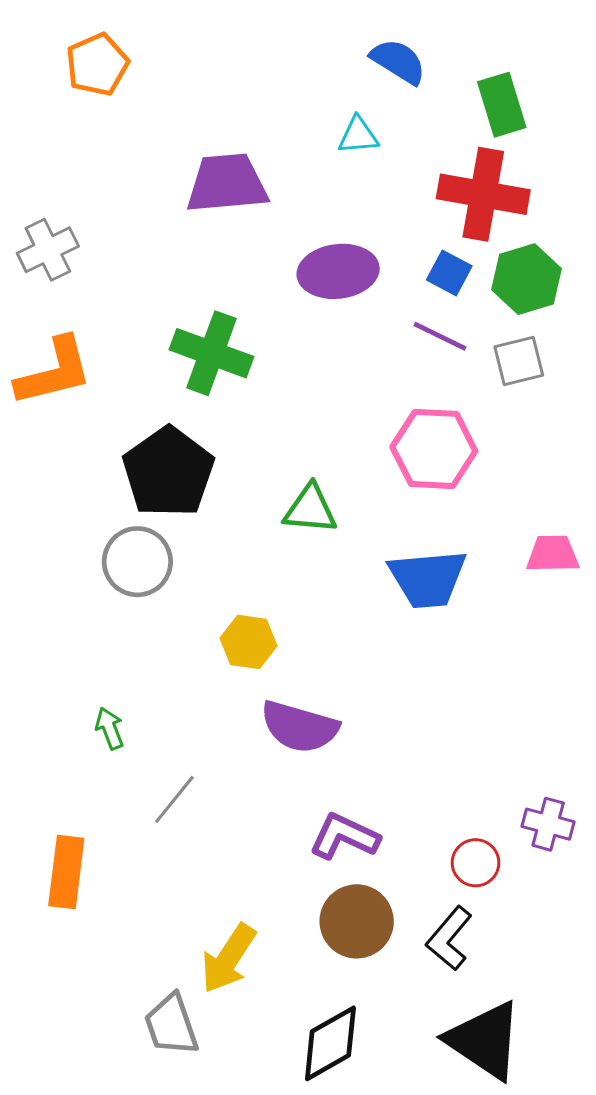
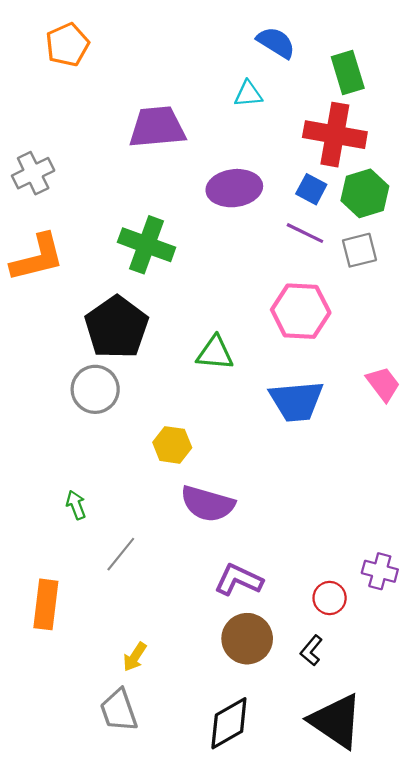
pink trapezoid: (553, 554) -> (383, 384), turned 54
black L-shape: (449, 938) -> (311, 650), size x0.7
yellow arrow: (228, 958) -> (135, 657), moved, size x0.6

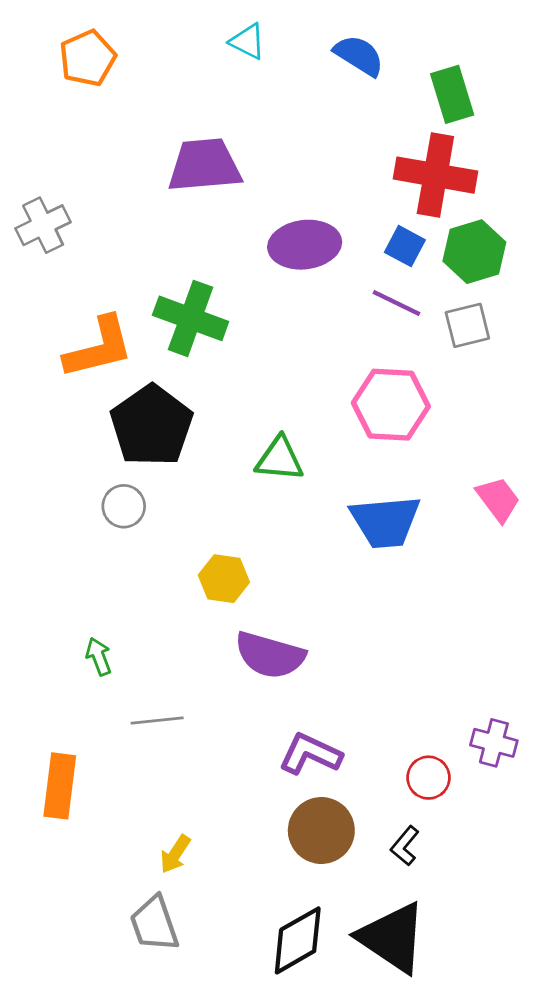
cyan triangle: (248, 94) -> (248, 41), moved, turned 32
orange L-shape: (37, 258) -> (99, 348), moved
gray circle: (95, 389) -> (124, 506), size x0.7
gray line: (121, 554) -> (157, 721), turned 45
black triangle: (336, 721) -> (392, 938), moved

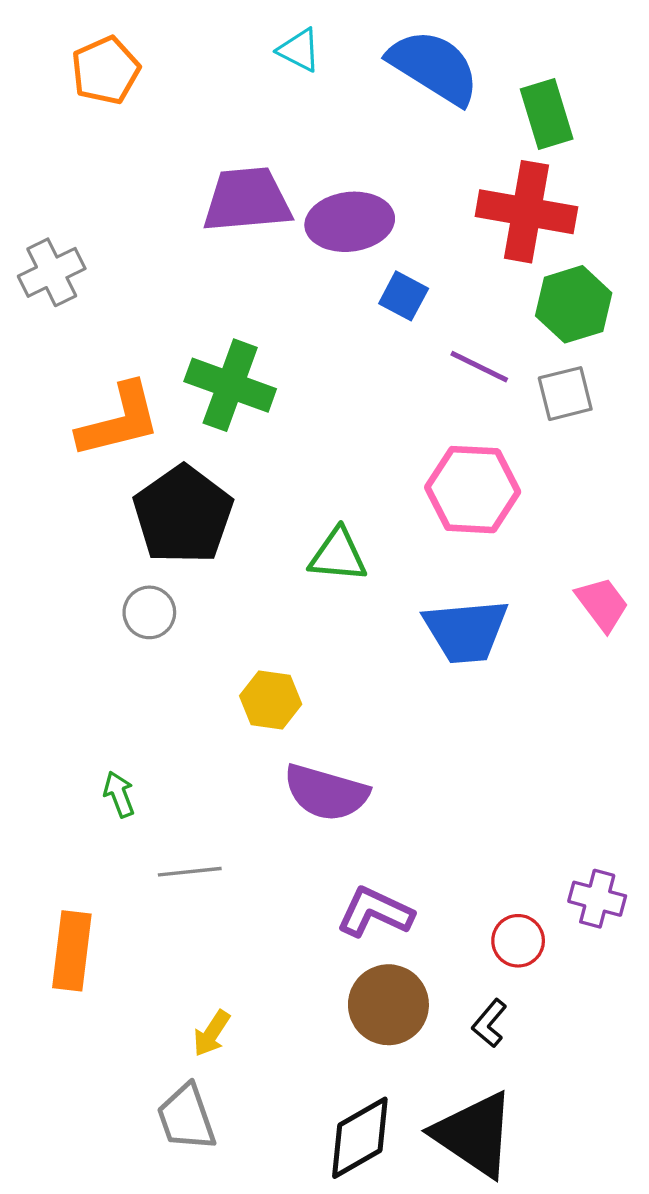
blue semicircle: (359, 55) -> (434, 67), size x1.5
purple ellipse: (305, 245) -> (350, 222), moved
blue square: (405, 246) -> (404, 296), moved

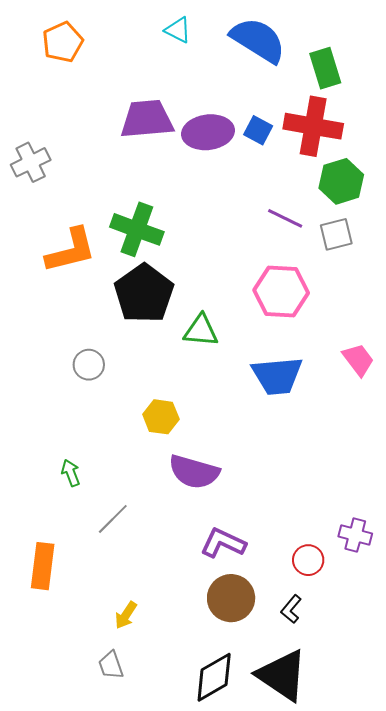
blue square: (404, 296) -> (258, 130), moved
black pentagon: (183, 515) -> (144, 294), moved
gray line: (190, 872) -> (113, 519), turned -39
gray trapezoid: (186, 1118) -> (111, 665), size x0.7

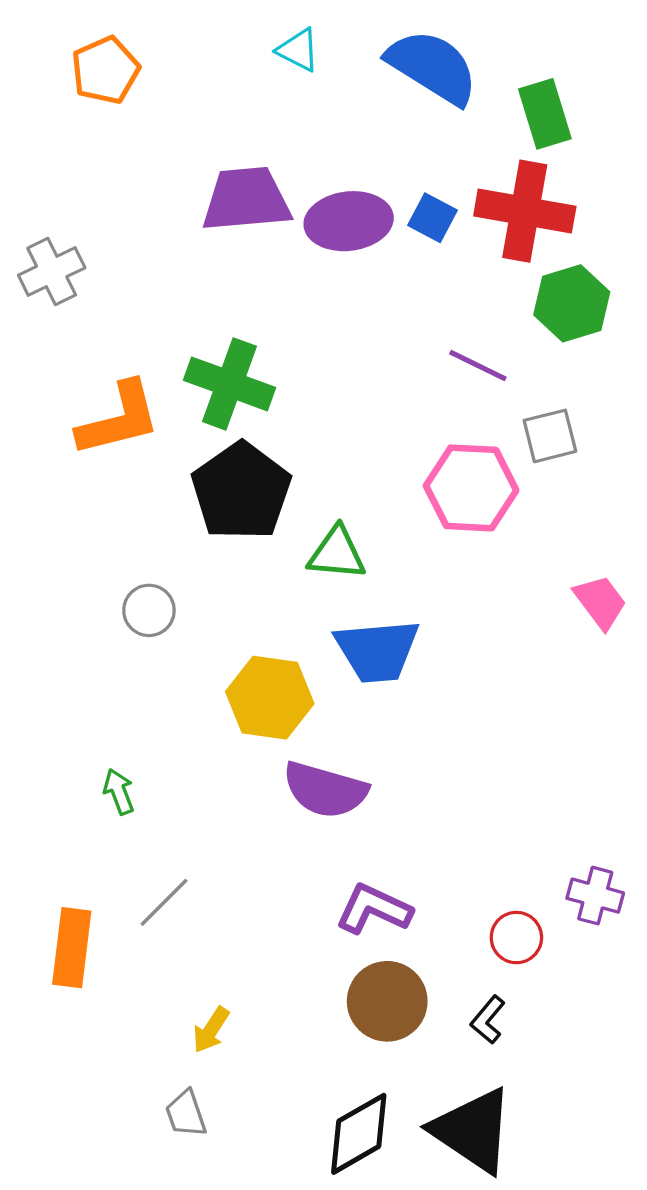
gray square: (336, 234) -> (550, 436), moved
blue trapezoid: (277, 376) -> (377, 651), moved
yellow hexagon: (161, 417) -> (270, 698), size x1.4
gray line: (113, 519) -> (164, 902), moved

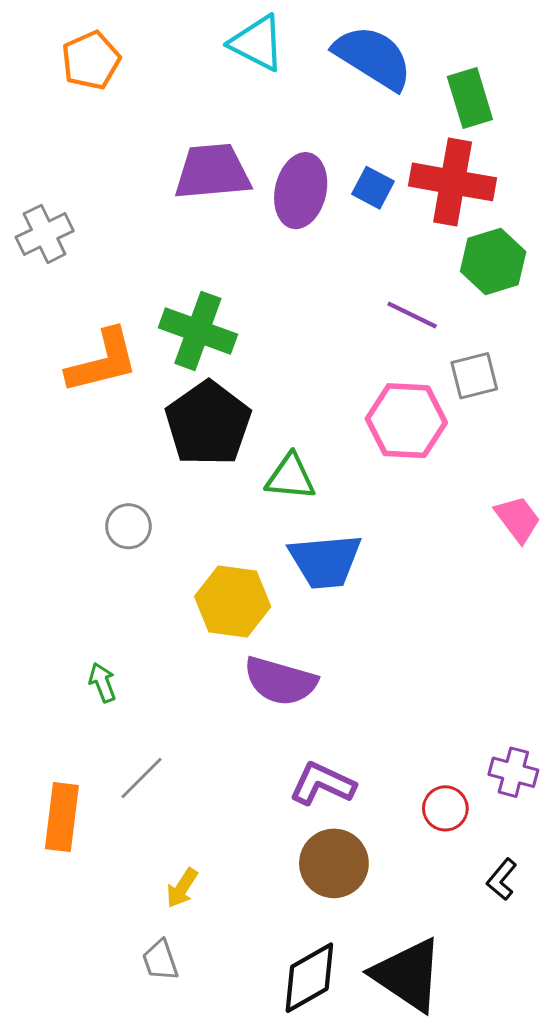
cyan triangle: (298, 50) -> (257, 43), size x1.5
purple ellipse: (349, 221) -> (301, 191), turned -70
black L-shape: (488, 1020) -> (502, 879), moved

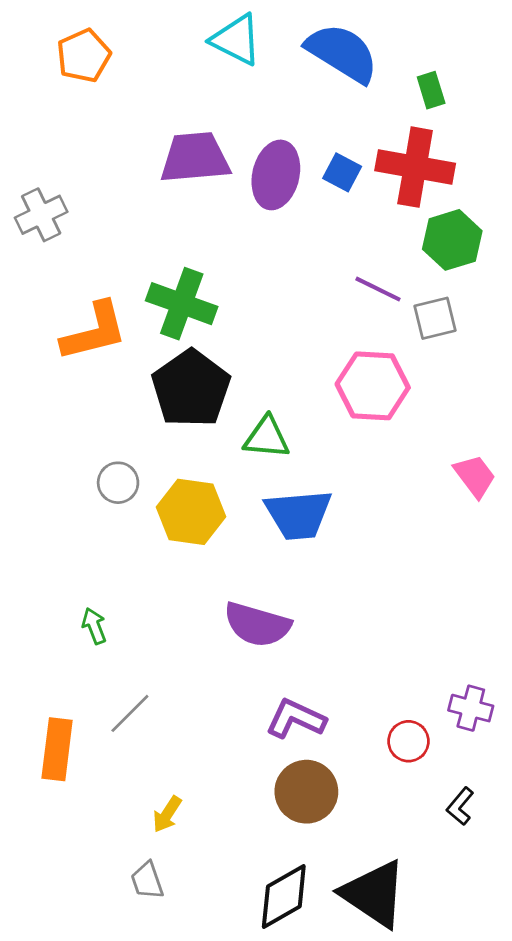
green rectangle: (470, 98) -> (431, 90), size x0.7
gray square: (474, 376) -> (435, 318), moved
yellow hexagon: (233, 602) -> (191, 512), moved

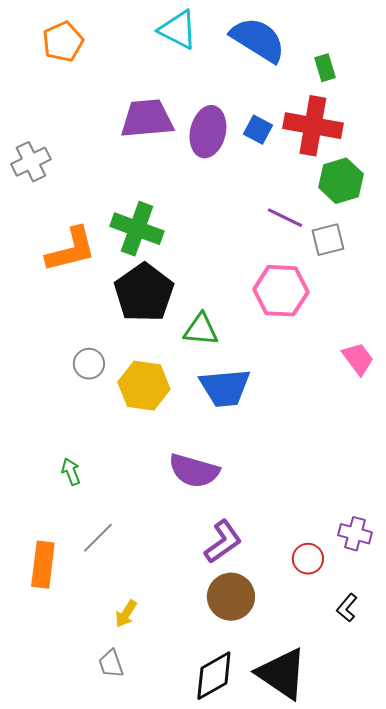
purple L-shape: (296, 719) -> (223, 542), turned 120

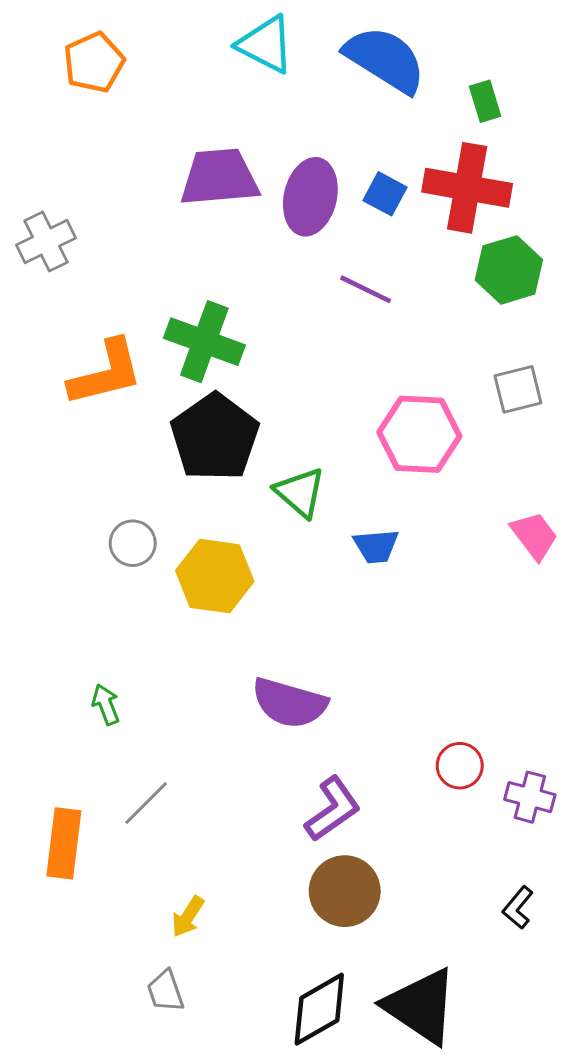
purple line: (285, 218) -> (366, 289), moved
gray square: (328, 240) -> (518, 389), moved
green triangle: (201, 330) -> (300, 492), turned 36
blue trapezoid: (225, 388) -> (376, 546), moved, size x0.6
red circle: (308, 559) -> (460, 766), moved

